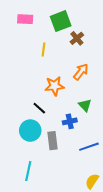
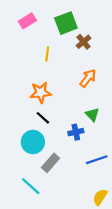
pink rectangle: (25, 19) -> (27, 21), turned -35
orange star: (55, 86) -> (41, 92), moved
gray rectangle: (53, 141) -> (50, 163), moved, turned 48
cyan line: (28, 171) -> (31, 186), turned -60

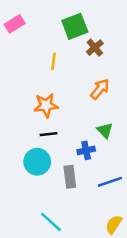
pink rectangle: (27, 21) -> (15, 24), moved
black line: (43, 118) -> (48, 134), turned -48
gray rectangle: (50, 163) -> (70, 177), moved, turned -48
cyan line: (31, 186) -> (51, 222), moved

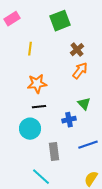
brown cross: (95, 48) -> (77, 50), moved
yellow line: (53, 61) -> (30, 49), moved
gray rectangle: (70, 177) -> (54, 152), moved

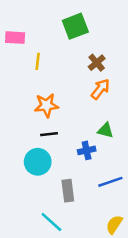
pink rectangle: (12, 19) -> (15, 38), moved, turned 35
green triangle: (84, 104) -> (105, 130), turned -32

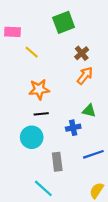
yellow line: (38, 61) -> (32, 52), turned -56

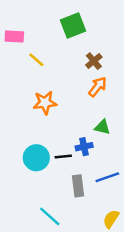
black line: (41, 114) -> (63, 156), moved
gray rectangle: (57, 162) -> (78, 186), moved

